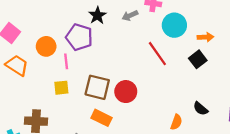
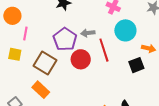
gray arrow: (130, 16) -> (88, 33), moved
purple pentagon: (79, 37) -> (65, 39), moved
red circle: (126, 92) -> (81, 59), moved

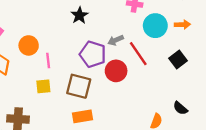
orange arrow: (148, 48) -> (182, 25), moved
orange rectangle: (41, 90) -> (83, 116), turned -36

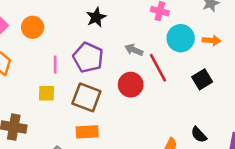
gray arrow: (116, 40) -> (134, 50), turned 40
orange circle: (29, 45) -> (33, 27), moved
purple pentagon: (93, 54) -> (88, 57), moved

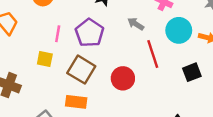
gray arrow: (134, 50) -> (136, 24), moved
red circle: (131, 85) -> (123, 78), moved

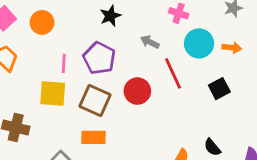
yellow square: (45, 59) -> (53, 93), size x1.5
red circle: (123, 78) -> (137, 91), moved

